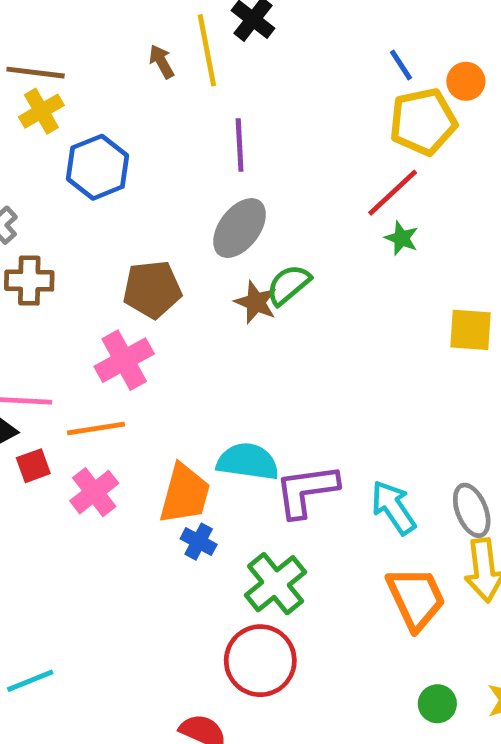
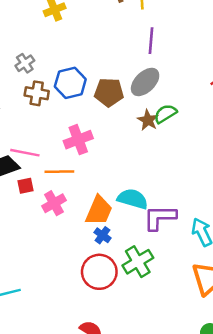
blue hexagon: (98, 167) -> (70, 83), moved
brown pentagon: (152, 289) -> (109, 92), moved
red circle: (260, 661) -> (99, 272), moved

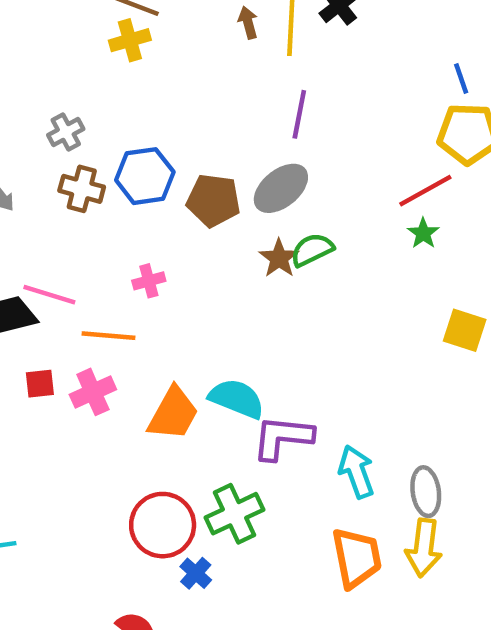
pink cross: (78, 140) -> (149, 281), size x0.6
red square: (26, 186) -> (40, 384), moved
blue cross: (102, 235) -> (196, 573), moved

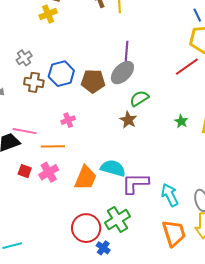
purple line: (299, 114) -> (126, 52), moved
green star: (423, 233) -> (181, 121), moved
brown star: (279, 258) -> (128, 120), moved
red square: (40, 384) -> (25, 171), turned 32

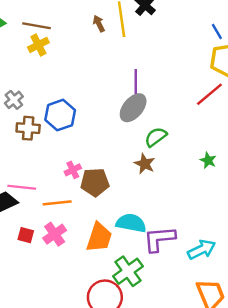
brown pentagon: (93, 81) -> (95, 182), moved
cyan arrow: (170, 195) -> (202, 249), turned 95
green cross: (118, 219) -> (128, 271), moved

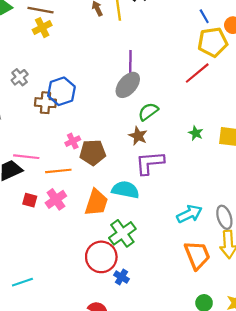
brown cross: (28, 128) -> (45, 103), moved
purple L-shape: (159, 239) -> (150, 163), moved

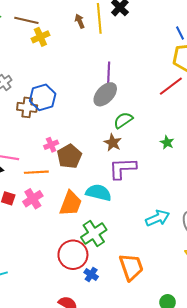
yellow cross: (42, 28) -> (40, 37), moved
brown pentagon: (93, 153) -> (69, 156), turned -30
orange trapezoid: (197, 255) -> (131, 267), moved

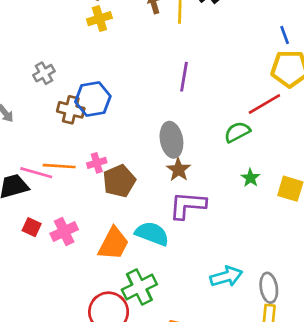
gray ellipse: (105, 94) -> (171, 140), moved, turned -60
green semicircle: (123, 120) -> (237, 132), moved
orange line: (36, 172) -> (59, 166), moved

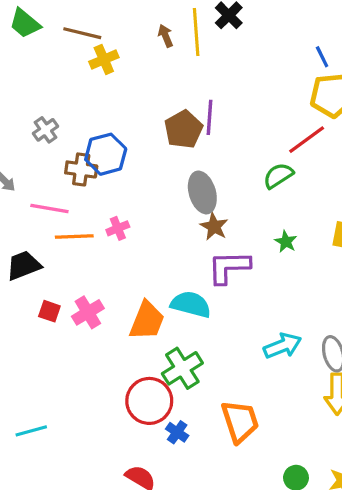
pink line: (36, 173) -> (49, 209), moved
green star: (250, 178) -> (286, 242), moved
brown pentagon: (119, 181) -> (183, 129), moved

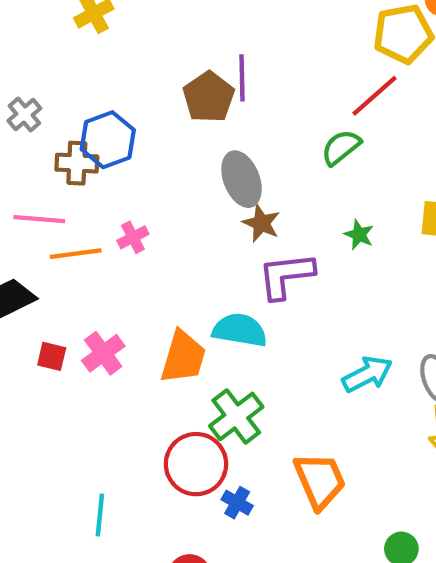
cyan line: (31, 431) -> (100, 515), moved, turned -64

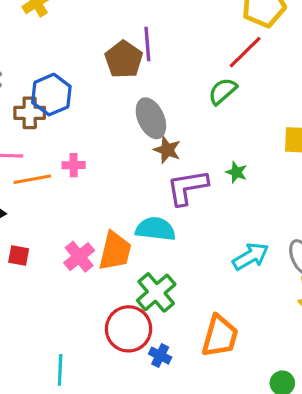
green star: (359, 235) -> (236, 172), moved
pink cross: (133, 237) -> (74, 165), turned 30
pink cross: (103, 353) -> (79, 257), moved
orange trapezoid: (320, 480) -> (220, 336), turned 42

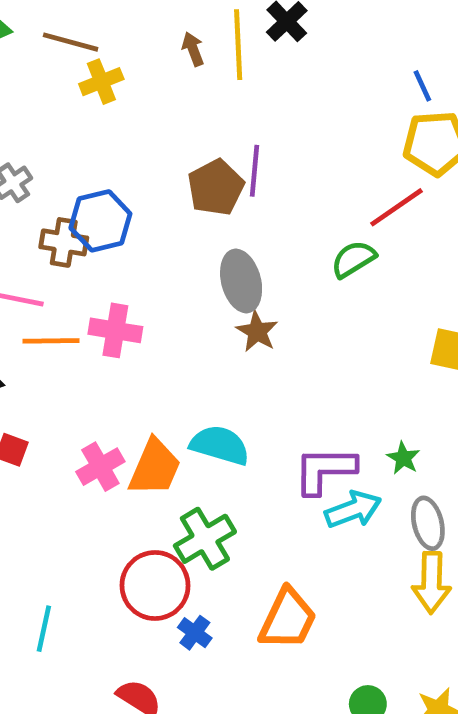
pink cross: (74, 165) -> (115, 330), size x1.5
green star: (236, 172) -> (403, 458), moved
purple L-shape: (187, 187) -> (325, 470), moved

